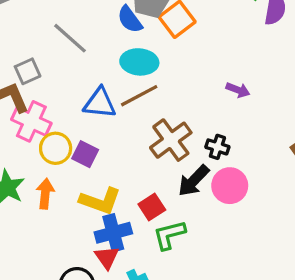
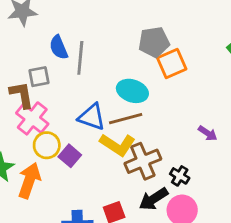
blue semicircle: (130, 19) -> (59, 47), moved
gray line: (70, 38) -> (80, 58), turned 40
orange arrow: (45, 194) -> (29, 180), size x1.4
yellow L-shape: (100, 201) -> (117, 145), moved

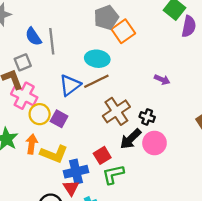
blue triangle: (92, 117) -> (70, 85), turned -45
yellow L-shape: (117, 145) -> (54, 154), moved
orange arrow: (29, 180) -> (32, 144), size x0.7

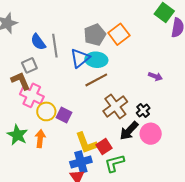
gray pentagon: (106, 17) -> (95, 35), moved
blue triangle: (70, 85) -> (80, 58), moved
black cross: (147, 117) -> (143, 110), turned 32
yellow L-shape: (54, 154) -> (86, 143), moved, turned 50

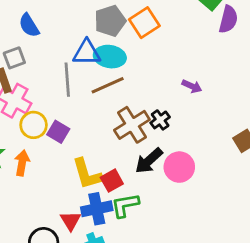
gray line: (55, 46) -> (67, 80), moved
blue triangle: (80, 58) -> (87, 53), turned 35
black cross: (143, 110) -> (160, 120), moved
blue cross: (81, 162) -> (97, 209), moved

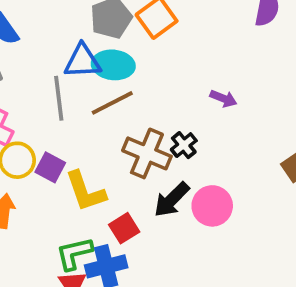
brown cross: (132, 125) -> (147, 153), turned -32
yellow L-shape: (87, 174) -> (85, 191), moved
green L-shape: (125, 205) -> (74, 253), moved

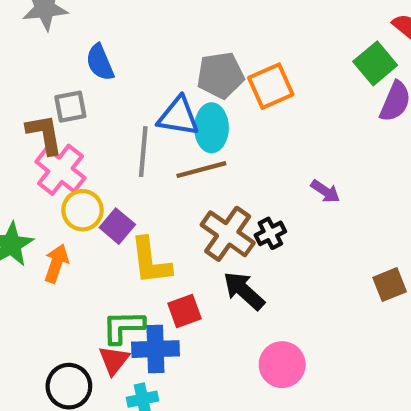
cyan ellipse: (113, 65) -> (211, 128), turned 72
black arrow: (172, 200) -> (244, 291), turned 75
pink circle: (212, 206) -> (282, 365), moved

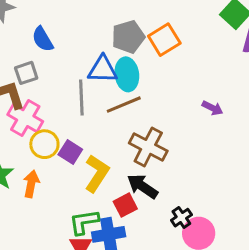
black cross: (270, 233) -> (181, 218), moved
yellow L-shape: (151, 261) -> (97, 173), turned -132
black arrow: (244, 291) -> (142, 186), moved

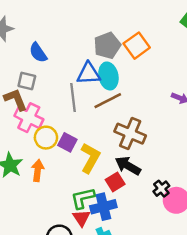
gray square: (26, 73) -> (27, 81), turned 36

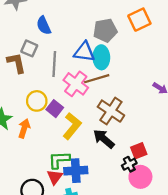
orange square: (137, 46) -> (139, 20), moved
gray line: (73, 97) -> (54, 64), moved
pink cross: (29, 118) -> (76, 84), moved
red square: (115, 182) -> (139, 151), moved

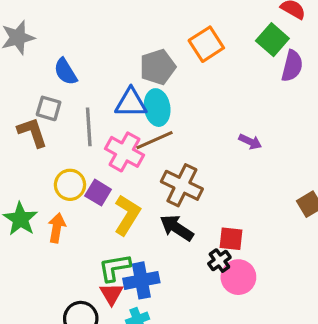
red square: (139, 151) -> (231, 239), turned 35

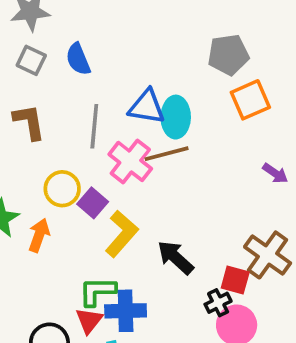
orange square: (206, 44) -> (250, 100), moved
gray pentagon: (158, 67) -> (228, 55), moved
gray square: (49, 108) -> (31, 60), moved
brown cross: (182, 185) -> (268, 255), moved

